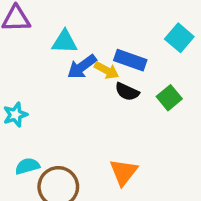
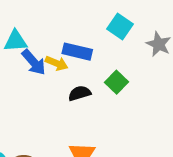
blue arrow: (82, 67) -> (34, 62), turned -88
black semicircle: (127, 92) -> (80, 93), moved, turned 145

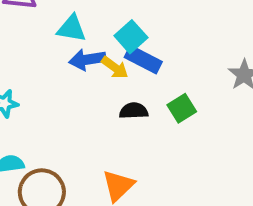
cyan square: (120, 26) -> (131, 37), moved
blue arrow: (34, 62) -> (87, 60), turned 108

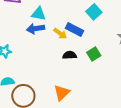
cyan square: (131, 37) -> (94, 12), moved
blue arrow: (87, 60) -> (35, 29), moved

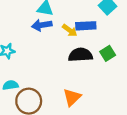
blue rectangle: (75, 29) -> (86, 26), turned -30
black semicircle: (70, 55) -> (80, 55), size x1.5

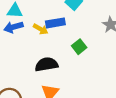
black semicircle: (80, 55) -> (47, 64), moved

